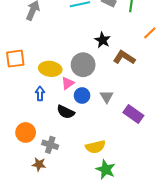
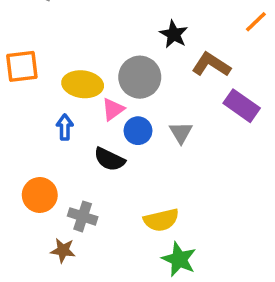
purple rectangle: (133, 114) -> (242, 106), moved

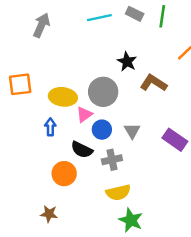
purple rectangle: (242, 106) -> (175, 140), moved
orange circle: (40, 195) -> (64, 174), moved
gray cross: (83, 216) -> (112, 160), moved, turned -30

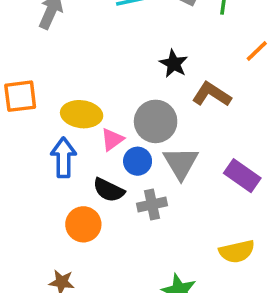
gray circle: (103, 92) -> (156, 121), moved
blue arrow: (50, 127) -> (63, 158), size x1.5
gray triangle: (132, 131) -> (181, 163), size x1.5
yellow semicircle: (118, 192) -> (237, 251), moved

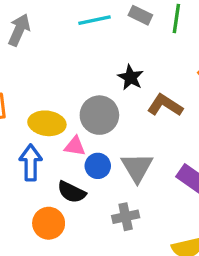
gray circle: (156, 121) -> (99, 115), moved
pink triangle: (112, 139) -> (75, 146), turned 45
gray cross: (152, 204) -> (126, 217), moved

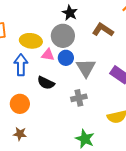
black star: (131, 77) -> (70, 13), moved
blue circle: (98, 166) -> (66, 58), moved
orange circle: (49, 223) -> (20, 104), moved

